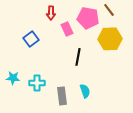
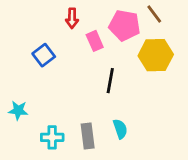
cyan cross: (37, 83) -> (52, 137), moved

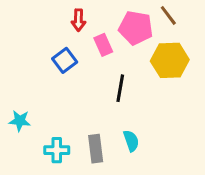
blue square: (44, 55) -> (65, 60), moved

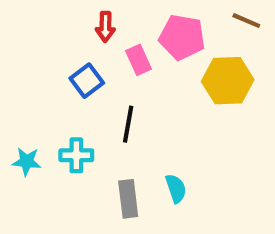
brown line: (168, 15) -> (246, 21), moved, turned -30
black line: (120, 88) -> (128, 124), moved
cyan cross: (57, 150) -> (76, 155), moved

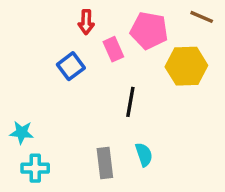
black line: (128, 124) -> (130, 102), moved
cyan cross: (76, 155) -> (35, 168), moved

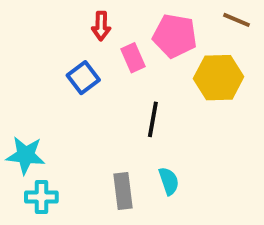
cyan star: (22, 132) -> (26, 155), size x1.4

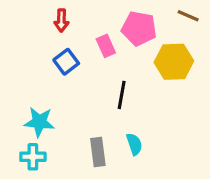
red arrow: (101, 26) -> (61, 21), moved
cyan star: (26, 155) -> (39, 122), moved

